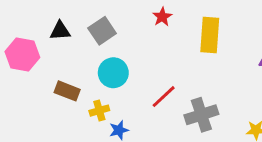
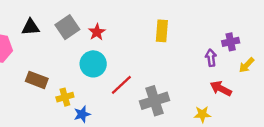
red star: (162, 17) -> (97, 32), moved
yellow rectangle: (210, 35) -> (162, 31), size x0.7
cyan circle: (113, 73) -> (93, 64), moved

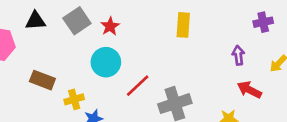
purple cross: (231, 42) -> (263, 22), moved

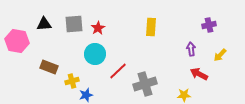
gray square: (77, 21) -> (74, 24), turned 30

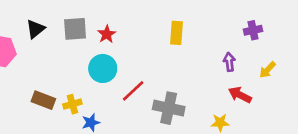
black triangle: (44, 24) -> (35, 29), turned -35
brown rectangle: (49, 67) -> (43, 100), moved
gray cross: (145, 84) -> (169, 108), turned 30

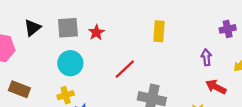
cyan circle: (103, 68) -> (70, 63), moved
red line: (133, 91) -> (125, 69), moved
brown rectangle: (43, 100) -> (19, 89), moved

